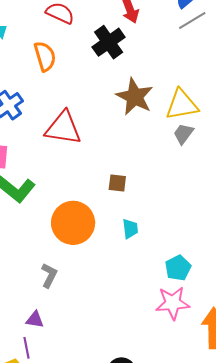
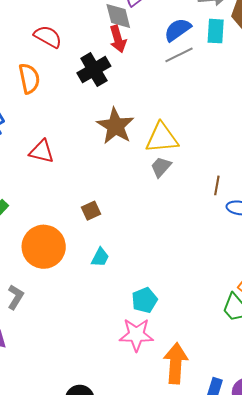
red triangle: (63, 128) -> (42, 151), size x0.7
brown square: (117, 183) -> (91, 211), turned -36
cyan trapezoid: (130, 229) -> (100, 257), turned 30

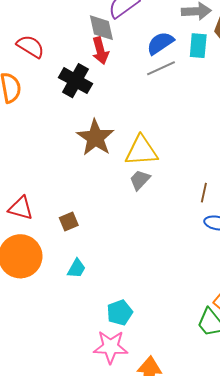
black cross: (94, 70) -> (76, 81), turned -32
red triangle: (42, 151) -> (21, 208), moved
brown line: (217, 185) -> (204, 193), moved

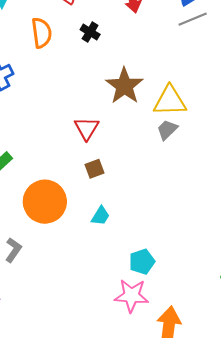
black cross: (76, 81) -> (90, 32), moved, size x0.6
red triangle: (21, 208) -> (87, 128), moved, turned 44

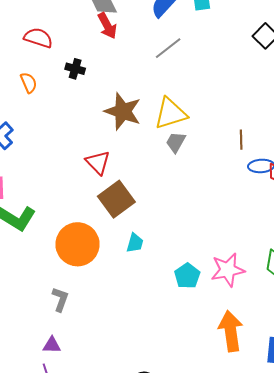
gray line: (193, 19) -> (168, 48), moved
orange semicircle: (42, 33) -> (29, 83), size x0.7
brown square: (95, 169) -> (116, 199), size x1.8
pink star: (131, 296) -> (228, 270), moved

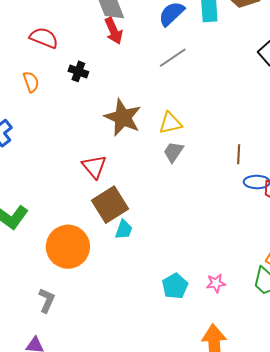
yellow triangle: (171, 113) -> (170, 123), size x0.7
cyan trapezoid: (135, 243) -> (124, 230), moved
pink star: (228, 270) -> (216, 283), size x0.6

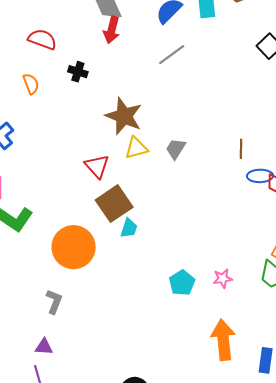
red arrow: (114, 31) -> (112, 30), turned 40
yellow triangle: (170, 123) -> (136, 148), moved

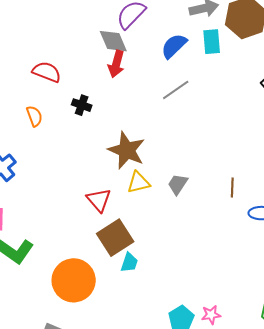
brown line: (241, 149) -> (232, 187), moved
pink star: (223, 278) -> (211, 315), moved

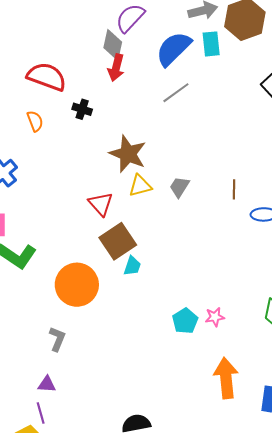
gray diamond: (113, 41) -> (113, 45), turned 36
blue semicircle: (174, 46) -> (173, 49), size x1.4
red semicircle: (47, 72) -> (47, 77), size x1.4

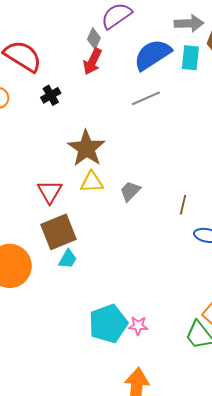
gray diamond: (113, 45) -> (94, 39), size x0.7
black cross: (82, 109) -> (51, 95), turned 30
cyan pentagon: (185, 321) -> (108, 324), size x1.5

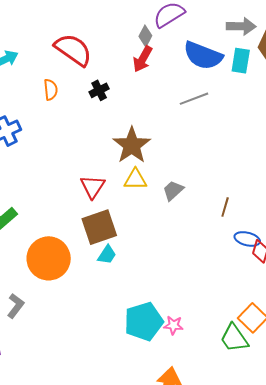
blue semicircle: (153, 55) -> (203, 56), turned -129

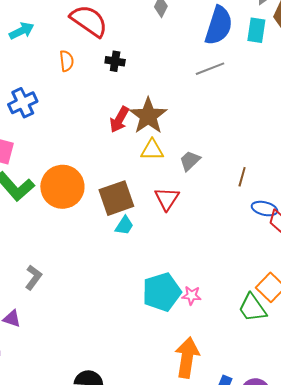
blue semicircle: (203, 56) -> (219, 26), turned -93
red arrow: (143, 59) -> (119, 120), moved
black cross: (99, 90) -> (115, 61), turned 36
red triangle: (93, 187) -> (167, 199), moved
orange circle: (49, 258) -> (62, 187), moved

